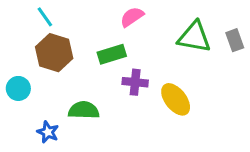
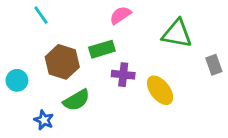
gray rectangle: (235, 40) -> (214, 65), moved
brown hexagon: (54, 53) -> (62, 62), moved
green semicircle: (84, 110) -> (76, 100), turned 148

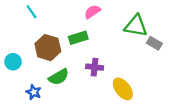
gray rectangle: (214, 65) -> (154, 43), moved, turned -40
purple cross: (123, 75) -> (95, 67), moved
yellow ellipse: (160, 90) -> (123, 89), moved

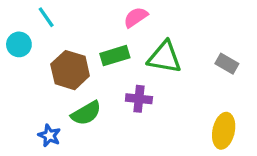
green triangle: (136, 26) -> (164, 57), moved
cyan circle: (13, 62) -> (19, 44), moved
yellow ellipse: (123, 89) -> (224, 131), moved, turned 50

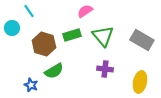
green triangle: (164, 57) -> (103, 36), turned 40
gray rectangle: (227, 64) -> (142, 40), size x1.6
purple cross: (139, 99) -> (105, 69), moved

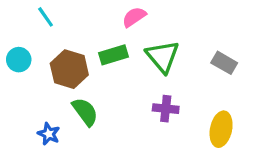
cyan circle: (12, 28) -> (19, 60), moved
gray rectangle: (142, 40) -> (224, 63), size x0.7
green semicircle: (54, 71) -> (85, 112), turned -96

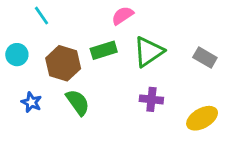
green triangle: (163, 56) -> (149, 52), turned 36
yellow ellipse: (221, 129) -> (202, 118), turned 48
blue star: (49, 134) -> (31, 102), moved

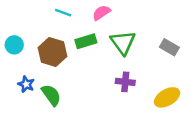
cyan line: (42, 16) -> (63, 13), moved, turned -35
green triangle: (149, 52) -> (123, 42), turned -32
green semicircle: (78, 102) -> (51, 95), moved

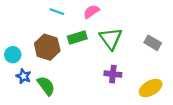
cyan circle: (14, 45) -> (13, 55), moved

